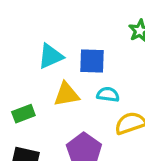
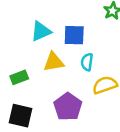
cyan semicircle: (108, 94) -> (87, 62), turned -90

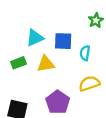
cyan semicircle: (87, 62) -> (85, 53), moved
green rectangle: (19, 77) -> (18, 63), moved

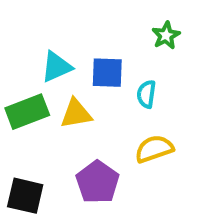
green rectangle: (18, 63) -> (27, 112), size x1.5

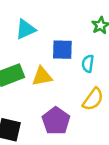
cyan triangle: (56, 67) -> (25, 29), moved
yellow semicircle: (154, 149) -> (93, 99), turned 145

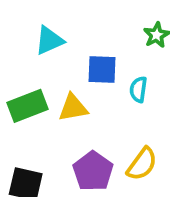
yellow semicircle: (93, 99) -> (142, 164), moved

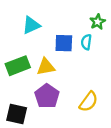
cyan semicircle: (138, 90) -> (86, 42), moved
purple pentagon: (93, 171) -> (47, 96), moved

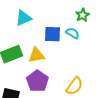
cyan semicircle: (86, 42) -> (72, 33), turned 112

